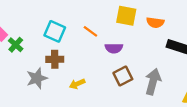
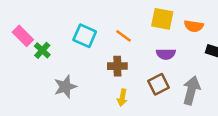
purple semicircle: (114, 48) -> (166, 54), moved
brown cross: (55, 59) -> (117, 66), moved
yellow arrow: (77, 84) -> (122, 98), moved, turned -56

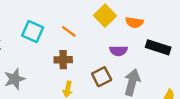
yellow square: (162, 19) -> (105, 16), turned 35
purple semicircle: (166, 54) -> (119, 51), moved

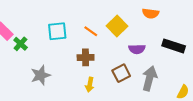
yellow square: (105, 16) -> (117, 26), moved
orange semicircle: (134, 22) -> (151, 13), moved
cyan square: (33, 31) -> (57, 31), turned -30

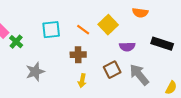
gray arrow: (149, 78) -> (139, 75), turned -55

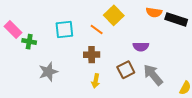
yellow square: (108, 25) -> (114, 15), moved
green cross: (16, 42) -> (29, 42), turned -32
black rectangle: (162, 44) -> (176, 19), moved

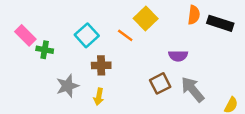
orange semicircle: (154, 12) -> (194, 15), turned -91
cyan square: (64, 29) -> (87, 35), turned -36
brown cross: (92, 55) -> (101, 65), moved
yellow arrow: (96, 81) -> (99, 97), moved

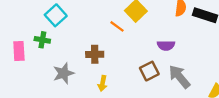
pink rectangle: (25, 35) -> (19, 51), moved, turned 42
cyan square: (87, 35) -> (56, 15), moved
yellow arrow: (99, 97) -> (103, 83), moved

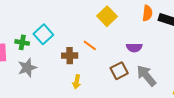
cyan square: (56, 15) -> (43, 34), moved
orange line: (117, 26) -> (90, 45), moved
gray star: (64, 73) -> (27, 68), moved

